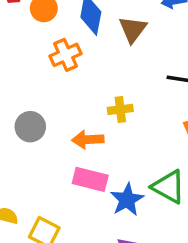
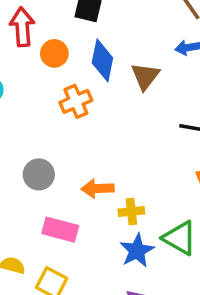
yellow cross: (120, 109) -> (131, 212), moved
pink rectangle: (90, 179) -> (60, 230), moved

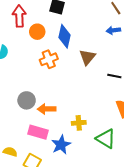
brown triangle: (145, 76) -> (87, 57), moved
orange arrow: (98, 188) -> (47, 109), moved
blue star: (137, 251) -> (61, 145), moved

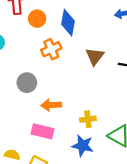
brown triangle: (87, 57) -> (95, 56), moved
gray circle: (27, 100) -> (27, 83), moved
blue star: (61, 145) -> (83, 146), moved, turned -30

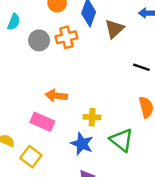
brown triangle: (95, 56) -> (114, 29), moved
gray circle: (27, 83) -> (39, 40), moved

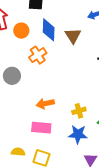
gray circle: (39, 40) -> (12, 76), moved

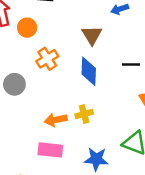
blue diamond: (49, 30) -> (89, 71), moved
yellow cross: (79, 111) -> (84, 114), moved

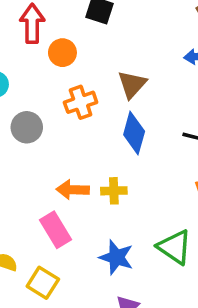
brown triangle: (92, 35) -> (132, 84), moved
pink rectangle: (50, 150) -> (55, 230), turned 40

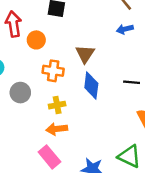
orange cross: (81, 102) -> (53, 71), turned 36
yellow cross: (114, 191) -> (57, 105), moved

